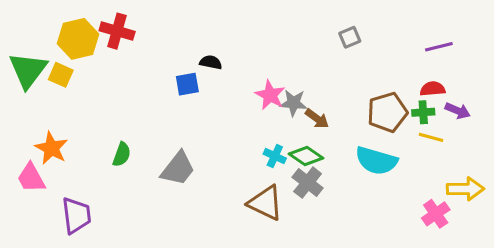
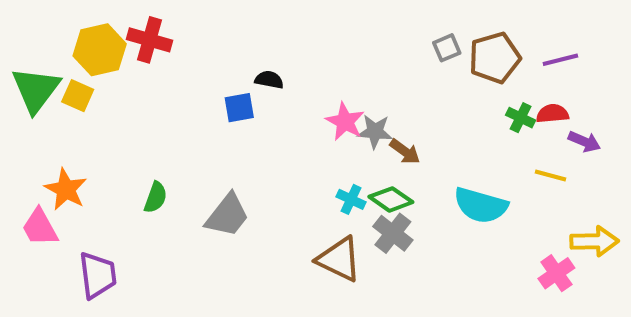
brown pentagon: (387, 112) -> (495, 58), moved
green cross: (423, 112) -> (521, 118), moved, turned 30

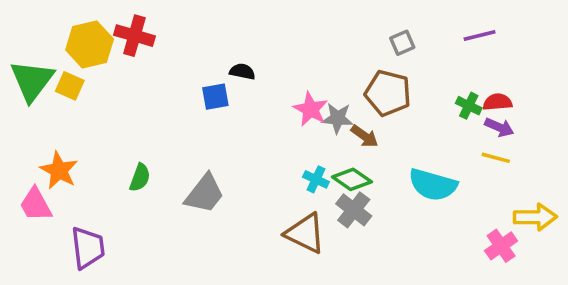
brown pentagon: (495, 58) -> (388, 93), moved, turned 30
purple line: (560, 60) -> (480, 36), moved
purple arrow: (584, 142) -> (499, 127), moved

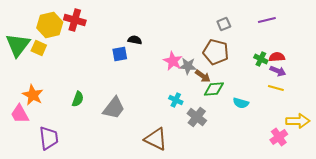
green diamond: (352, 179) -> (214, 89), moved, turned -40
cyan semicircle: (433, 185) -> (241, 103), size x0.6
brown triangle: (305, 233) -> (156, 139), moved

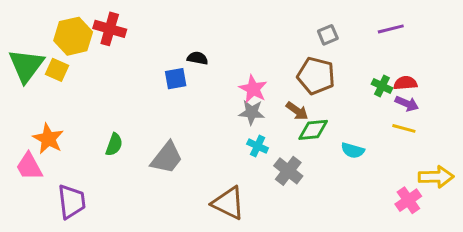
gray star: (188, 66) -> (252, 112), moved

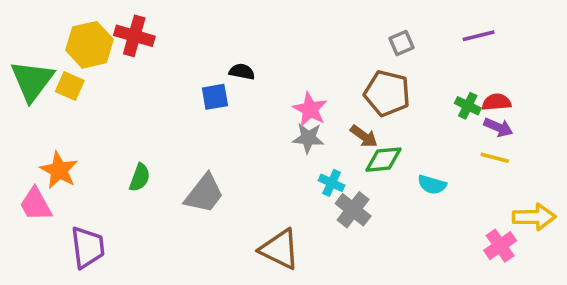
cyan cross: (258, 146) -> (332, 183), moved

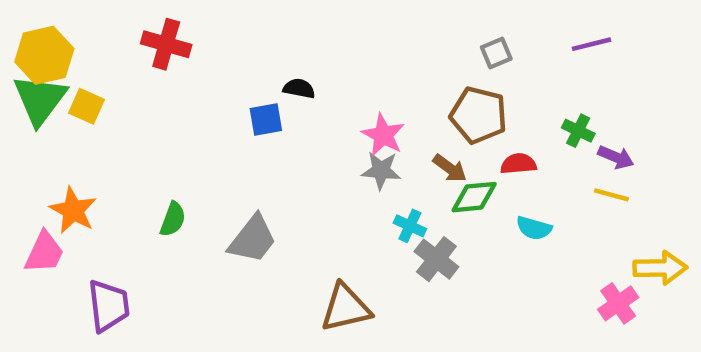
yellow hexagon: (89, 45) -> (44, 55), moved
red semicircle: (497, 102) -> (518, 164), moved
pink trapezoid: (36, 204) -> (44, 252), turned -126
brown triangle: (280, 249) -> (346, 308), turned -39

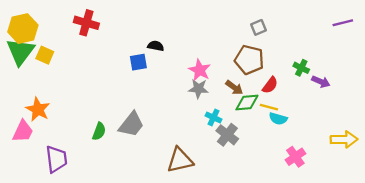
purple line: (592, 44) -> (343, 23), moved
red semicircle: (518, 164) -> (270, 85), turned 132
yellow line: (611, 195) -> (269, 107), moved
green semicircle: (173, 219) -> (99, 131), moved
pink cross: (618, 303) -> (295, 157), moved

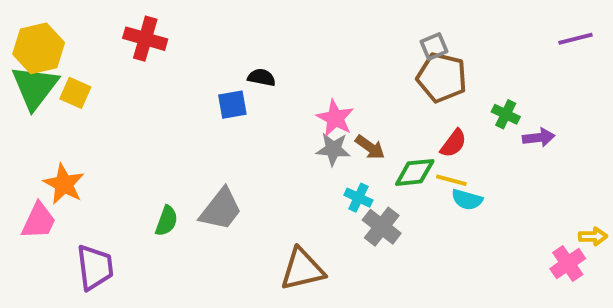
brown pentagon: (249, 60) -> (442, 77), moved
purple arrow: (321, 82) -> (539, 138), turned -30
brown arrow: (234, 87) -> (370, 147), moved
yellow arrow: (344, 139) -> (593, 236), moved, size x0.6
pink cross: (295, 157) -> (568, 264), moved

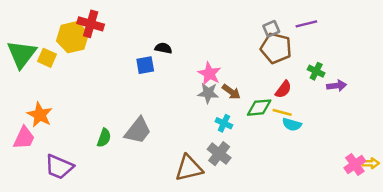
purple line: (576, 39) -> (306, 24), moved
yellow hexagon: (39, 48) -> (72, 37), moved
gray cross: (382, 227) -> (219, 154), moved
yellow arrow: (593, 236) -> (371, 163), moved
purple trapezoid: (95, 267) -> (59, 167), turned 120

